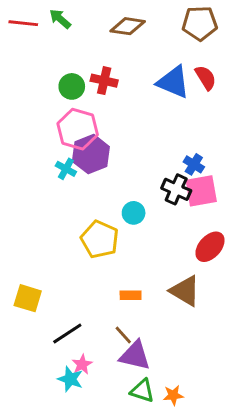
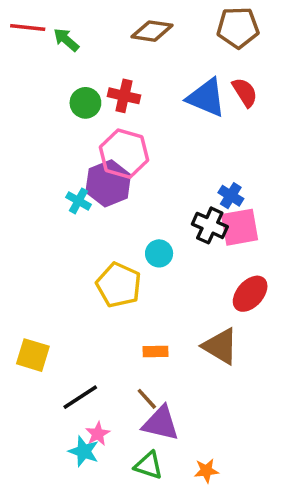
green arrow: (60, 19) -> (66, 40), moved
pink hexagon: (78, 129) -> (124, 154), moved
green triangle: (142, 391) -> (149, 465), moved

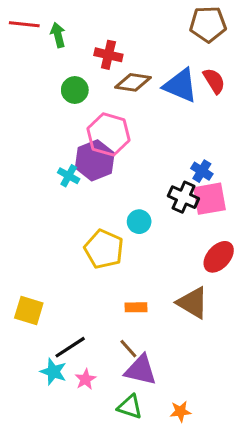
brown diamond: (152, 31) -> (133, 82), moved
green arrow: (66, 40) -> (58, 35), turned 35
red cross: (124, 96) -> (108, 55), moved
cyan star: (84, 451) -> (53, 372), moved

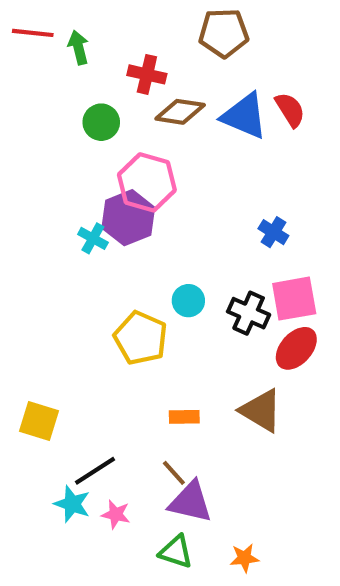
brown pentagon: (208, 24) -> (224, 33), moved
black cross: (183, 197) -> (249, 313), moved
pink square: (209, 199) -> (294, 299), moved
pink star: (85, 379) -> (116, 514), turned -30

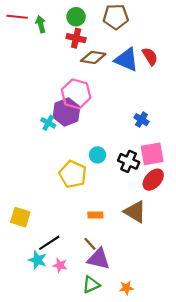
green circle: (101, 122) -> (76, 17), moved
green triangle: (176, 552) -> (91, 285), turned -42

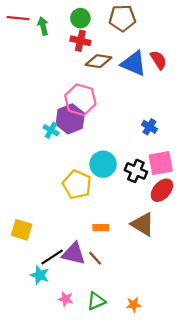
cyan circle: (97, 155) -> (103, 164), size x1.5
purple triangle: (99, 259) -> (74, 254), moved
pink star: (60, 265) -> (66, 299), moved

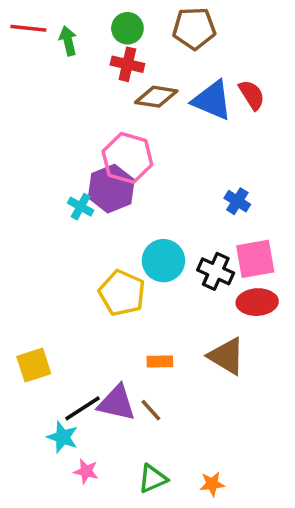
red ellipse: (162, 190) -> (257, 302), turned 45
yellow square: (22, 230) -> (34, 365), turned -35
pink star: (66, 299) -> (86, 471), moved

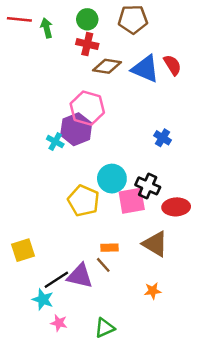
pink square: (255, 259) -> (132, 201), moved
brown line: (151, 410) -> (103, 265), moved
orange star: (212, 484) -> (153, 291), moved

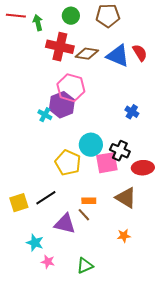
red cross: (87, 44) -> (60, 47), moved, size x1.5
black line: (56, 280) -> (46, 198), moved

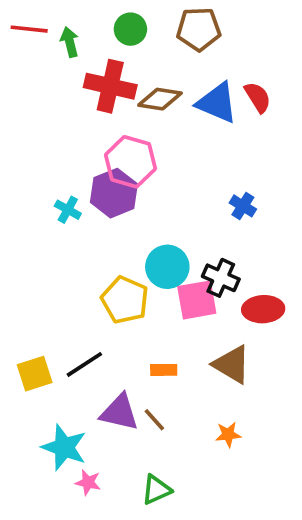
cyan cross: (45, 115) -> (68, 210), moved
brown line: (84, 215) -> (154, 420), moved
cyan star: (35, 243) -> (64, 447), size x1.4

